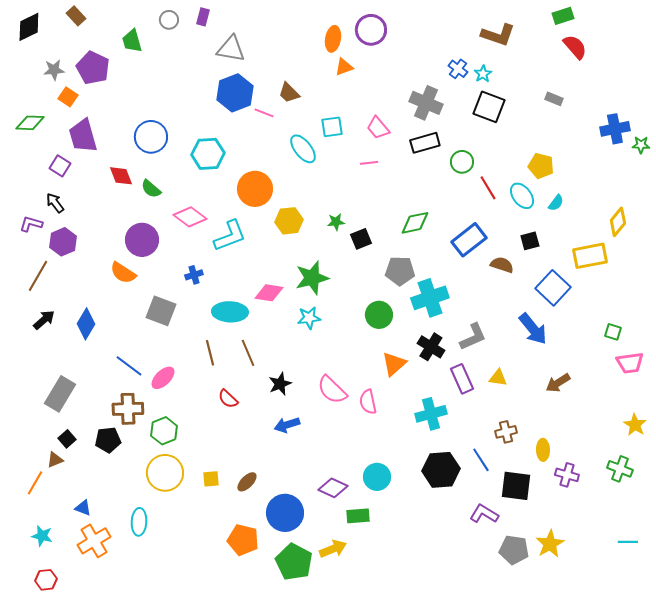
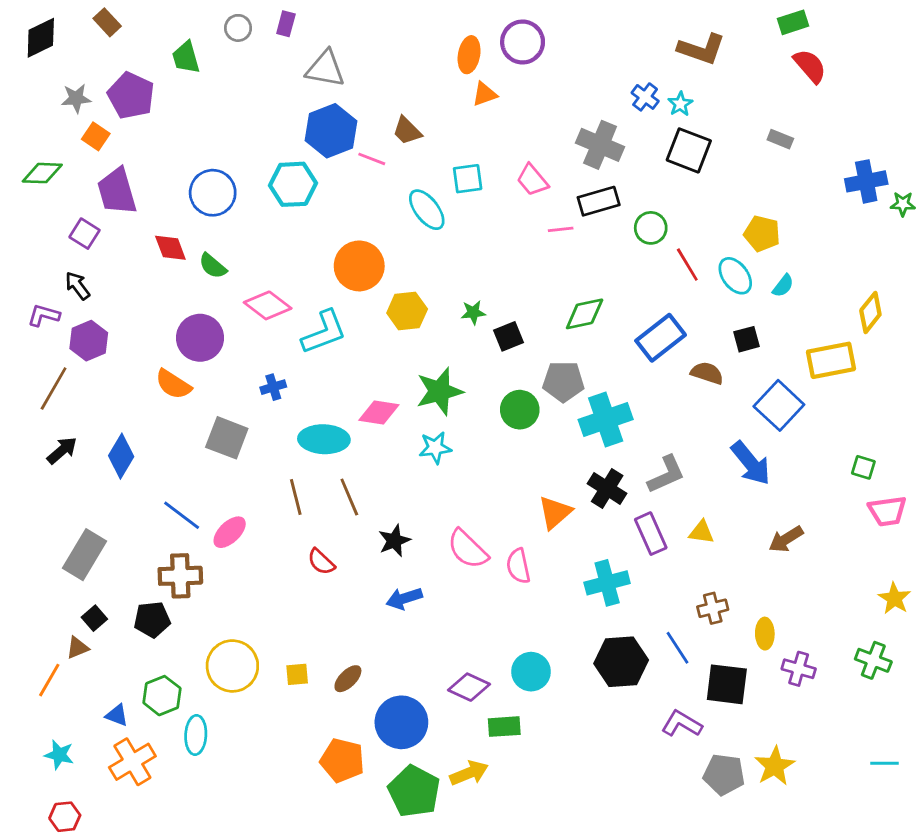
cyan hexagon: (208, 154) -> (293, 184), moved
pink line: (369, 163) -> (561, 229), moved
green circle: (379, 315) -> (520, 410), moved
green hexagon: (164, 431) -> (162, 696), moved

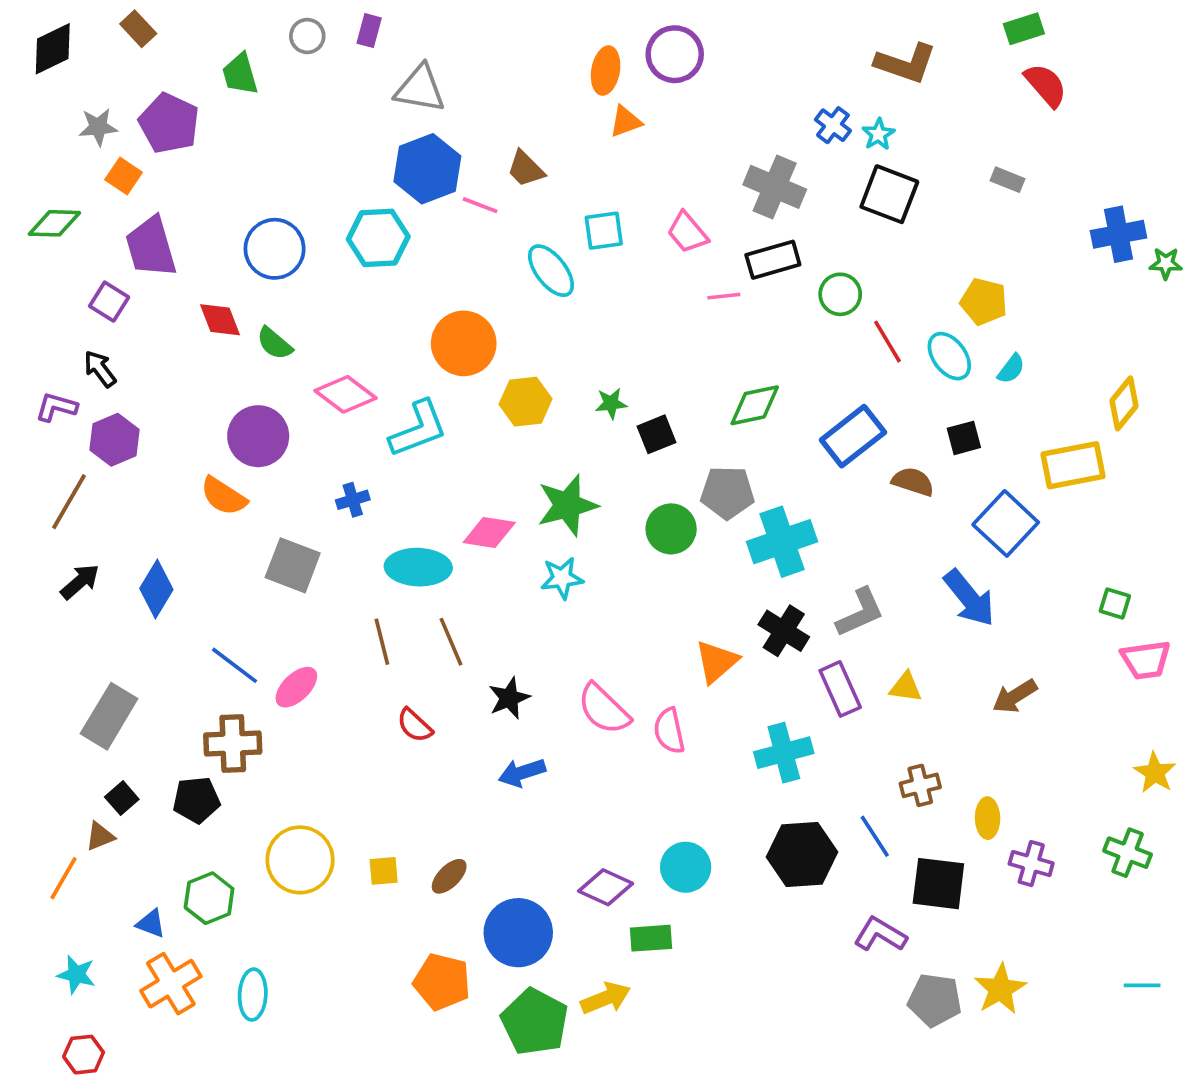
cyan ellipse: (196, 735) -> (253, 995), moved

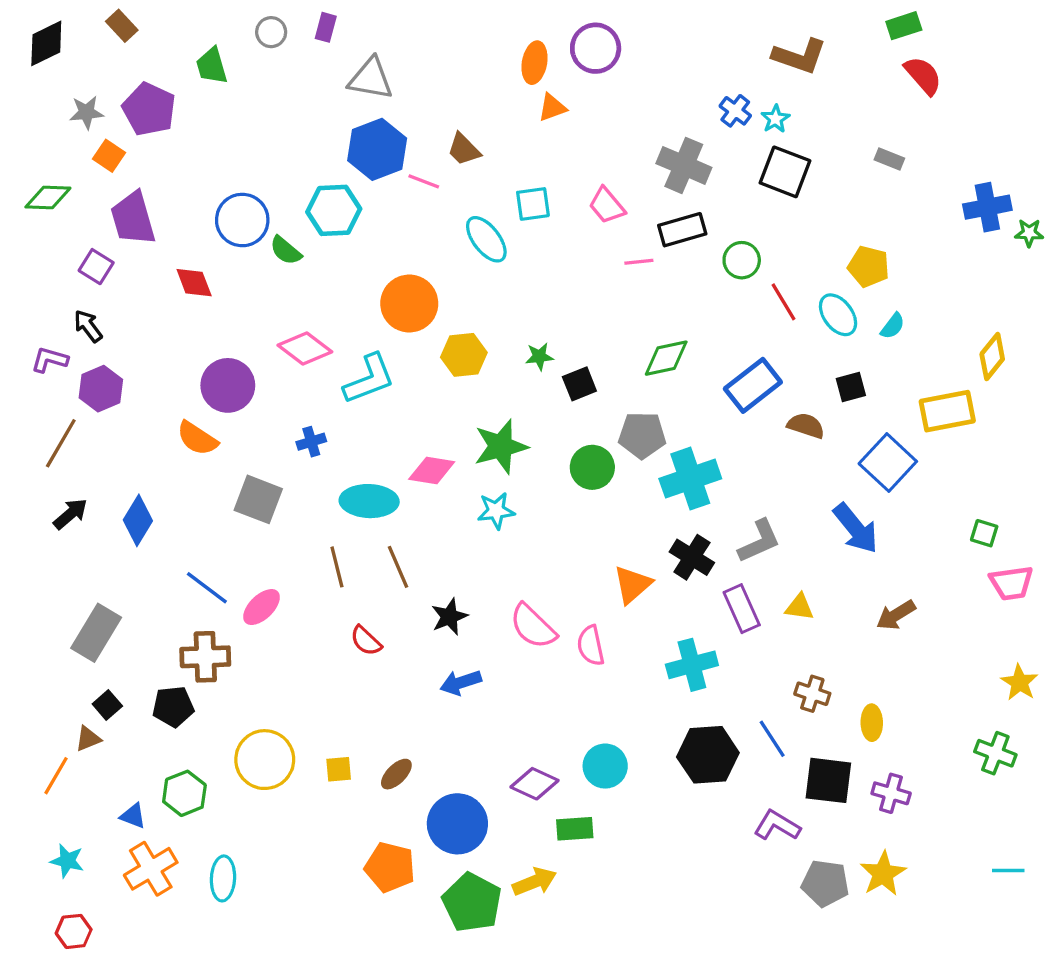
green semicircle: (275, 343) -> (286, 251), moved
brown cross: (920, 785) -> (812, 694), turned 32
purple cross: (1031, 864) -> (891, 793), moved

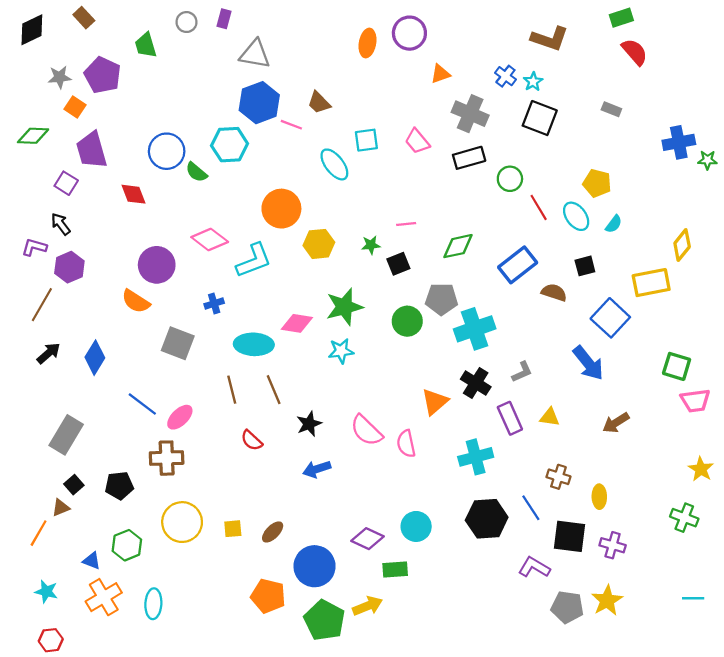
orange triangle: (552, 108) -> (440, 74), moved
pink line: (639, 262) -> (406, 224), moved
green square: (984, 533) -> (677, 366), size x1.5
gray L-shape: (759, 541) -> (522, 372), size x0.7
brown cross: (205, 657) -> (167, 458), moved

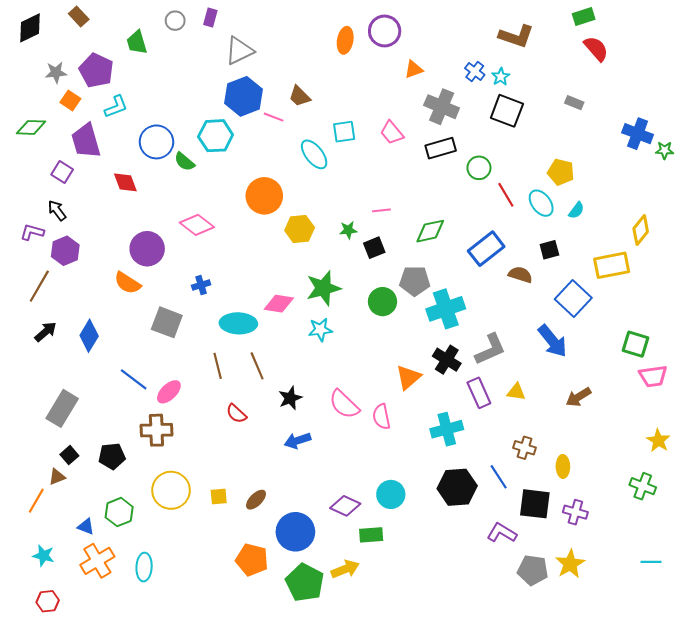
gray triangle: (255, 54) -> (239, 51), turned -36
blue cross: (679, 142) -> (638, 134), turned 32
cyan L-shape: (254, 260) -> (116, 107), moved, size x0.7
gray L-shape: (522, 372) -> (490, 349), size x1.6

